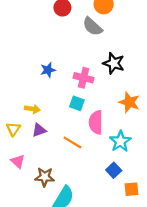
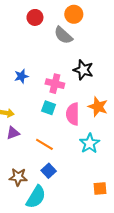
pink semicircle: (96, 122) -> (73, 114), moved
blue square: (114, 170) -> (49, 171), moved

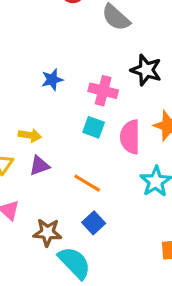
cyan semicircle: (36, 197) -> (74, 263), turned -75

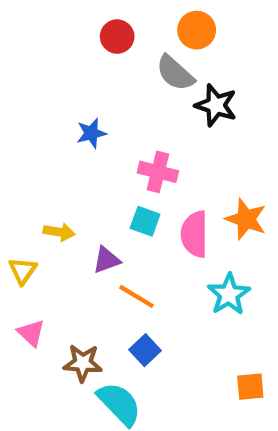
black star: (146, 70) -> (216, 105), moved
blue star: (52, 80) -> (91, 133), moved
purple triangle: (39, 166) -> (106, 260), moved

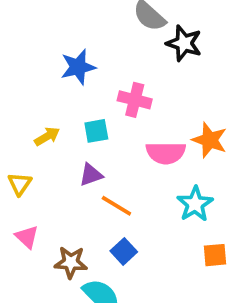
blue star: (91, 133) -> (78, 67), size x1.4
cyan square: (145, 221) -> (96, 131), moved, turned -30
yellow arrow: (59, 232) -> (47, 136), moved, turned -40
pink semicircle: (194, 234) -> (166, 153), turned -90
orange square: (250, 387) -> (215, 255), moved

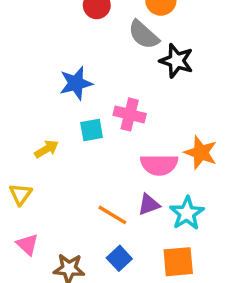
cyan square: (96, 131) -> (92, 130), moved
purple triangle: (91, 175) -> (149, 205), moved
orange square: (215, 255) -> (178, 262), moved, size x1.4

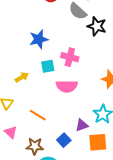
pink semicircle: (159, 165) -> (67, 86), moved
purple triangle: (149, 205) -> (82, 125), moved
orange line: (112, 215) -> (38, 115), moved

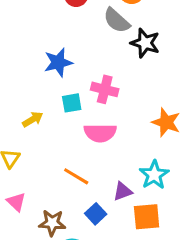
orange line: (38, 115) -> (76, 176), moved

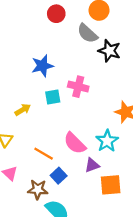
pink semicircle: (100, 133) -> (75, 143), moved, turned 45
cyan star: (154, 175) -> (107, 141), moved
orange line: (76, 176) -> (44, 154), moved
blue square: (96, 214) -> (59, 176), moved

